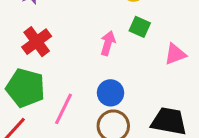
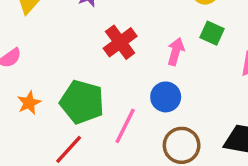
red cross: (37, 42) -> (120, 42), moved
blue circle: (111, 93) -> (166, 97), moved

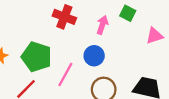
red cross: (120, 42) -> (64, 17), turned -35

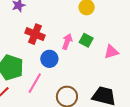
green square: (128, 13) -> (86, 40), moved
blue circle: (94, 56) -> (49, 59), moved

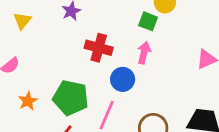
green square: (86, 40) -> (148, 21), moved

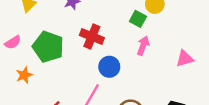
pink arrow: (144, 53) -> (143, 46), moved
green pentagon: (71, 98) -> (48, 47), moved

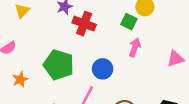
red cross: (92, 36) -> (84, 24), moved
green pentagon: (48, 47) -> (59, 65), moved

